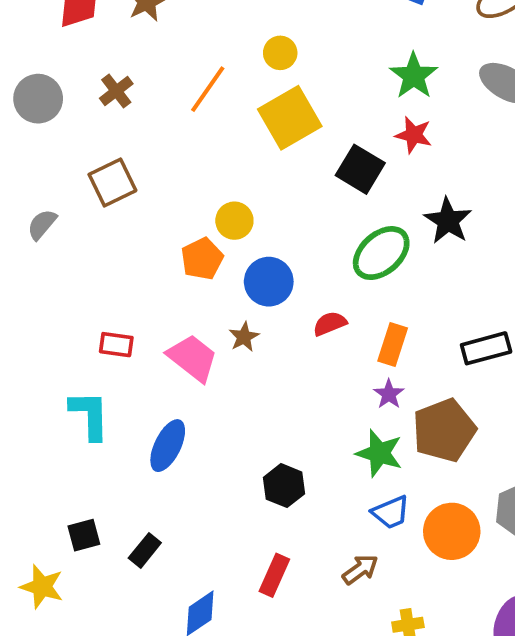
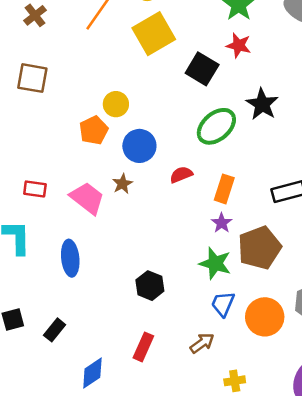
brown square: (112, 183) -> (32, 78), turned 36
blue ellipse: (168, 446) -> (70, 258), turned -32
blue trapezoid: (391, 512) -> (223, 304), turned 136

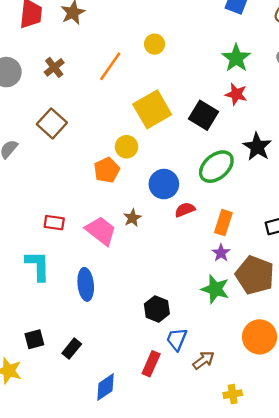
yellow square: (154, 34) -> (152, 109), moved
brown square: (32, 78) -> (52, 123), turned 32
blue circle: (139, 146) -> (164, 184), moved
brown pentagon: (259, 248) -> (255, 275), turned -30
blue trapezoid: (223, 304) -> (177, 339), moved

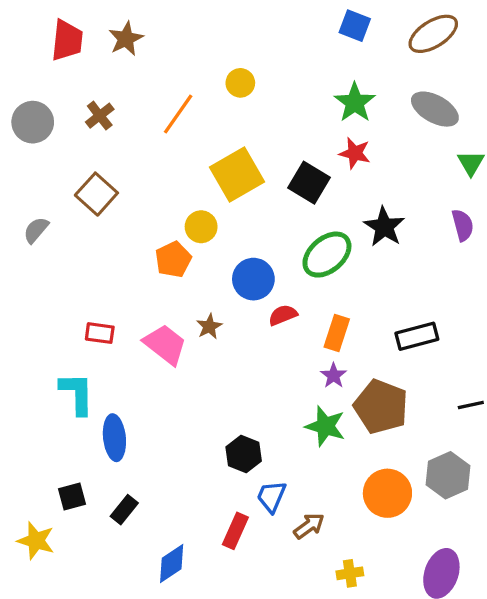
blue ellipse: (86, 284) -> (114, 438), moved

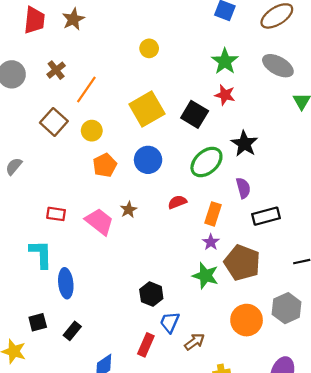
orange line: (178, 114) -> (86, 90), moved
purple semicircle: (463, 225) -> (243, 188), moved
yellow circle: (201, 227) -> (92, 131), moved
gray semicircle: (36, 230) -> (14, 166), moved
blue circle: (253, 279) -> (148, 160), moved

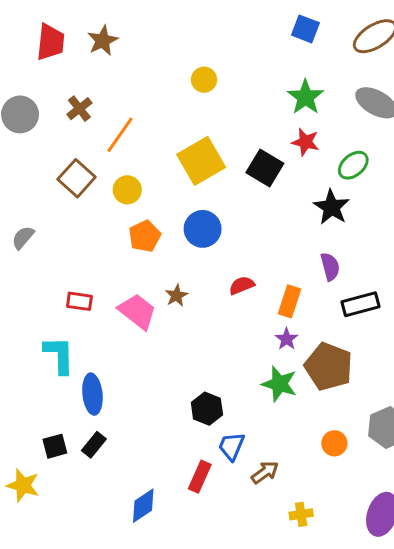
green ellipse: (206, 162) -> (353, 165), moved, size x0.7
orange circle: (247, 320) -> (334, 443), size x0.6
black rectangle: (72, 331) -> (94, 445), moved

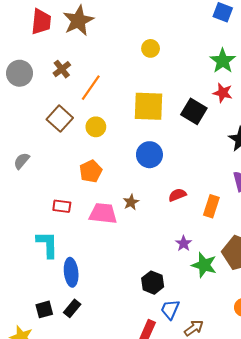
brown star: (103, 41) -> (78, 21), size x1.4
yellow square: (201, 161) -> (148, 106), turned 32
orange pentagon: (145, 236) -> (91, 171), moved
pink trapezoid: (137, 311) -> (103, 213), turned -32
purple star: (287, 339) -> (184, 243), moved

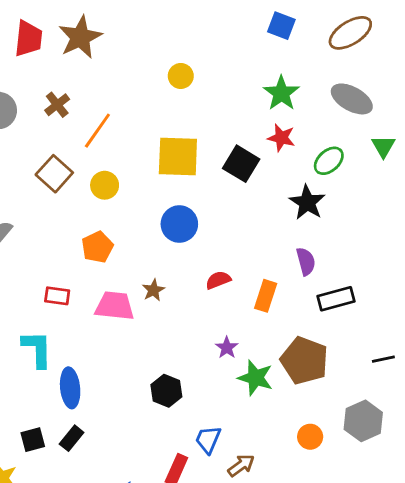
black hexagon: (153, 283) -> (166, 391), moved

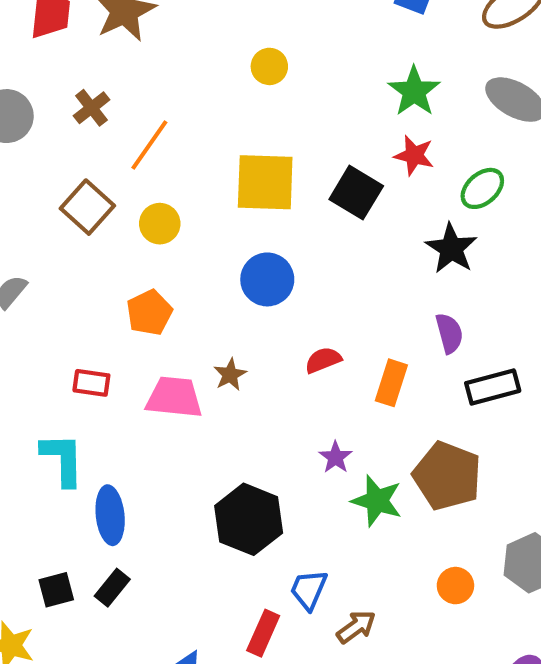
black hexagon: (166, 391) -> (249, 519), size x1.5

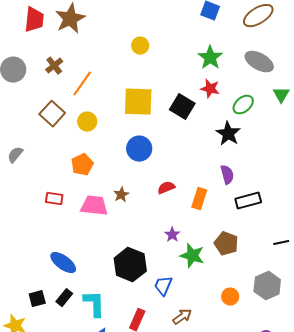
cyan L-shape: (63, 459) -> (94, 304), moved
brown pentagon: (447, 476) -> (226, 244), size x0.7
blue ellipse: (110, 515) -> (63, 263), turned -48
blue trapezoid: (309, 590) -> (163, 286), moved

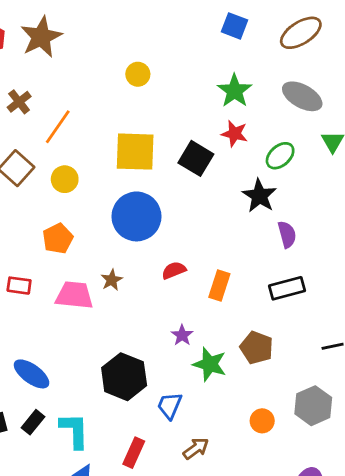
blue circle: (139, 149) -> (136, 216), size x1.4
purple semicircle: (227, 175) -> (287, 234), moved

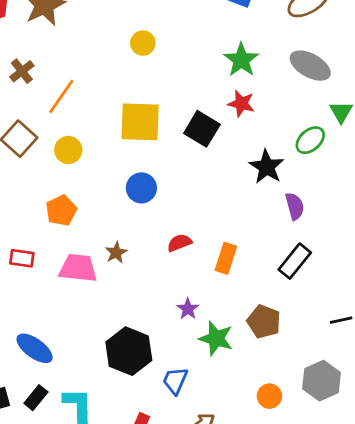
green ellipse: (280, 156) -> (310, 140), moved
blue circle: (136, 216) -> (141, 188), size x0.6
black rectangle: (287, 288) -> (295, 261), turned -36

